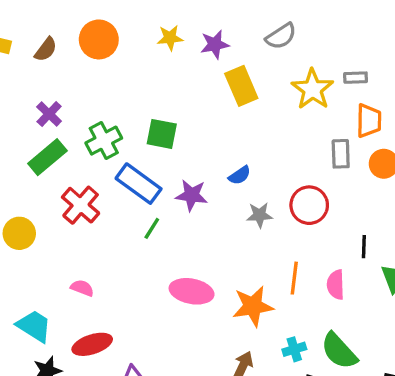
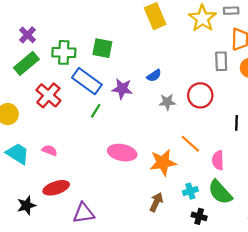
green cross: (104, 141) -> (64, 52), turned 30
orange line: (294, 278) -> (190, 144), turned -55
pink semicircle: (336, 285) -> (218, 160), moved
cyan trapezoid: (34, 326) -> (18, 154), moved

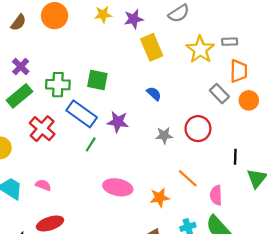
gray rectangle: (221, 61) -> (219, 94), turned -42
blue semicircle: (154, 76) -> (154, 94), moved, turned -104
orange star: (163, 162) -> (160, 197), size x0.7

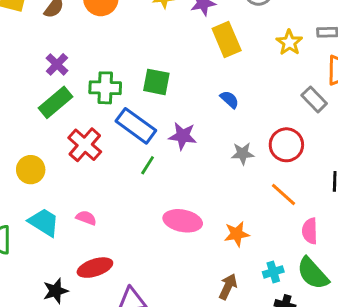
yellow star: (200, 50) -> (289, 42), size x0.7
orange line: (188, 178) -> (284, 194), moved

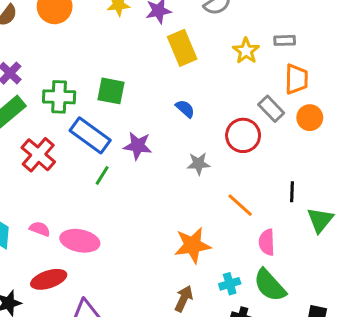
red circle: (286, 145) -> (243, 135), moved
pink ellipse: (183, 221) -> (80, 241), moved
orange star: (237, 234) -> (193, 245), size x1.4

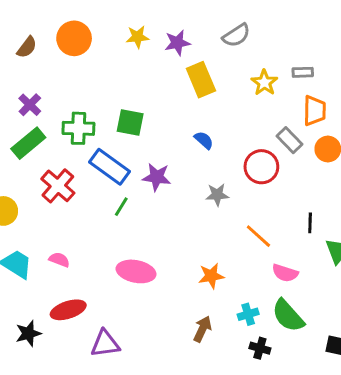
pink ellipse: (80, 241) -> (136, 271), moved
pink semicircle: (267, 242) -> (285, 273), turned -70
orange star: (193, 245) -> (211, 276), size x0.7

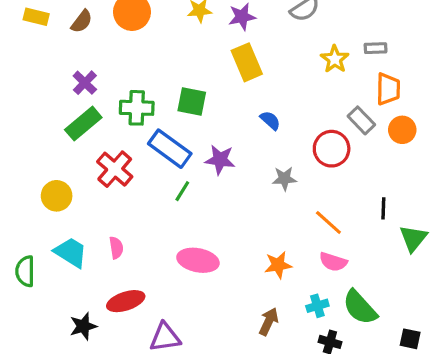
yellow rectangle: (201, 80) -> (247, 62), moved
pink semicircle: (59, 260) -> (116, 248), turned 60
pink semicircle: (285, 273) -> (333, 262), moved

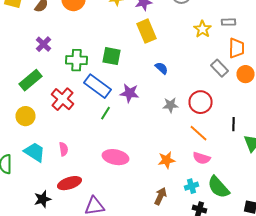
green rectangle: (83, 124) -> (30, 80), moved
red circle: (332, 149) -> (200, 102), moved

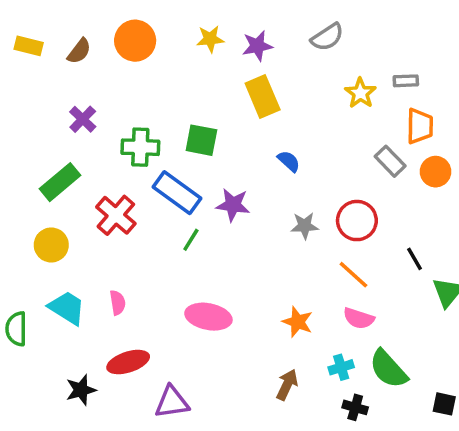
black line: (234, 124) -> (415, 259), turned -32
orange star: (166, 160) -> (298, 322), turned 30

